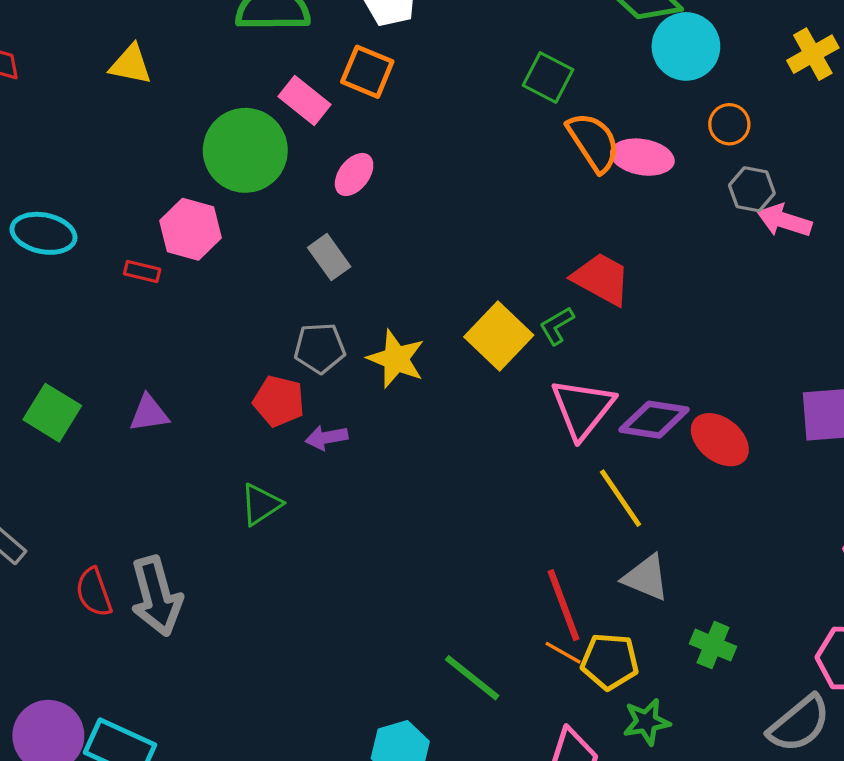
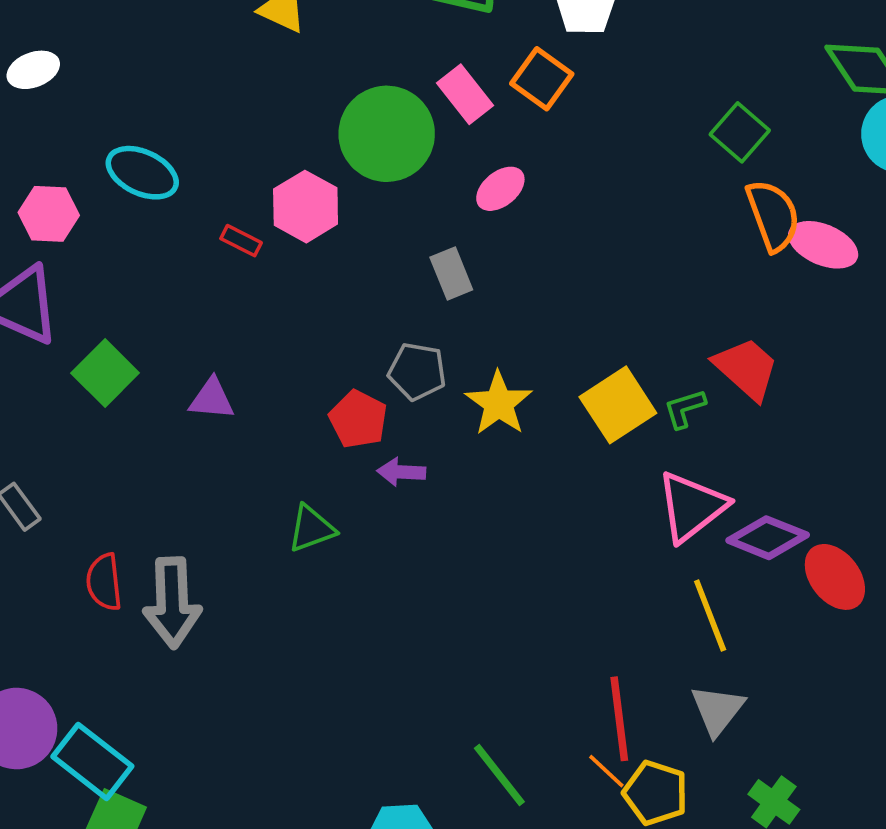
gray triangle: (646, 578) -> (717, 710), turned 32

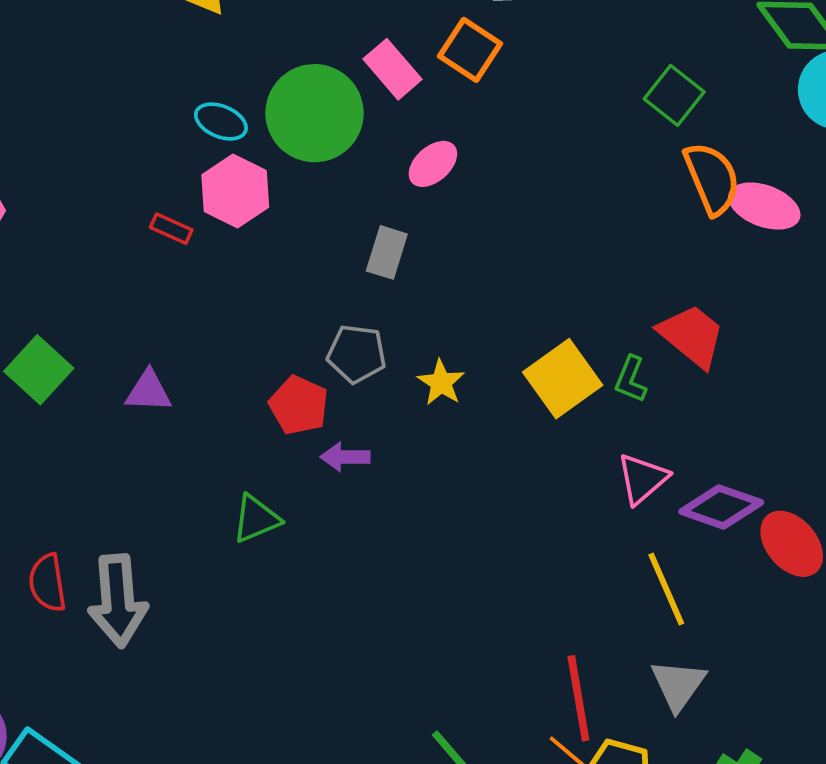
cyan ellipse: (142, 173) -> (221, 121), moved, size x0.7
gray rectangle: (451, 273) -> (387, 252), turned 42
yellow star: (499, 403) -> (441, 382), size x0.7
green L-shape: (685, 409) -> (631, 379), turned -48
pink triangle: (692, 507) -> (642, 479), size x0.7

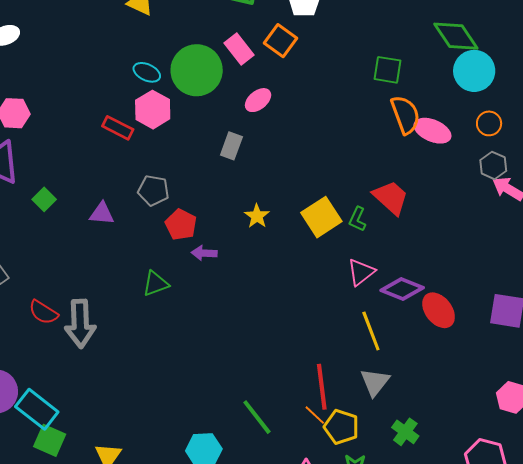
green square: (674, 95) -> (387, 70), turned -32
red rectangle: (171, 229) -> (118, 128), size x1.4
gray pentagon: (357, 354) -> (153, 190), moved
green square: (39, 370) -> (44, 199), size x0.7
red semicircle: (47, 583) -> (43, 312), turned -52

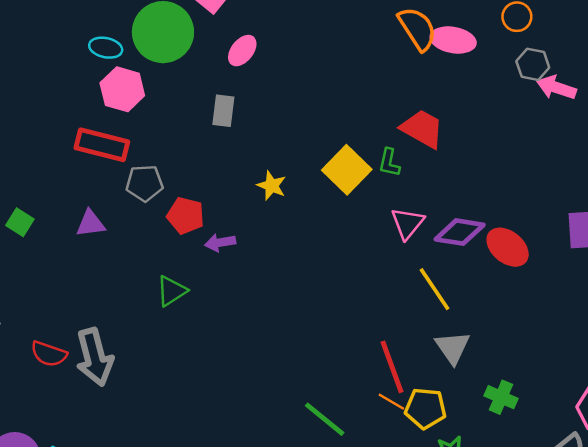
red rectangle: (118, 128) -> (102, 145), moved, size x1.4

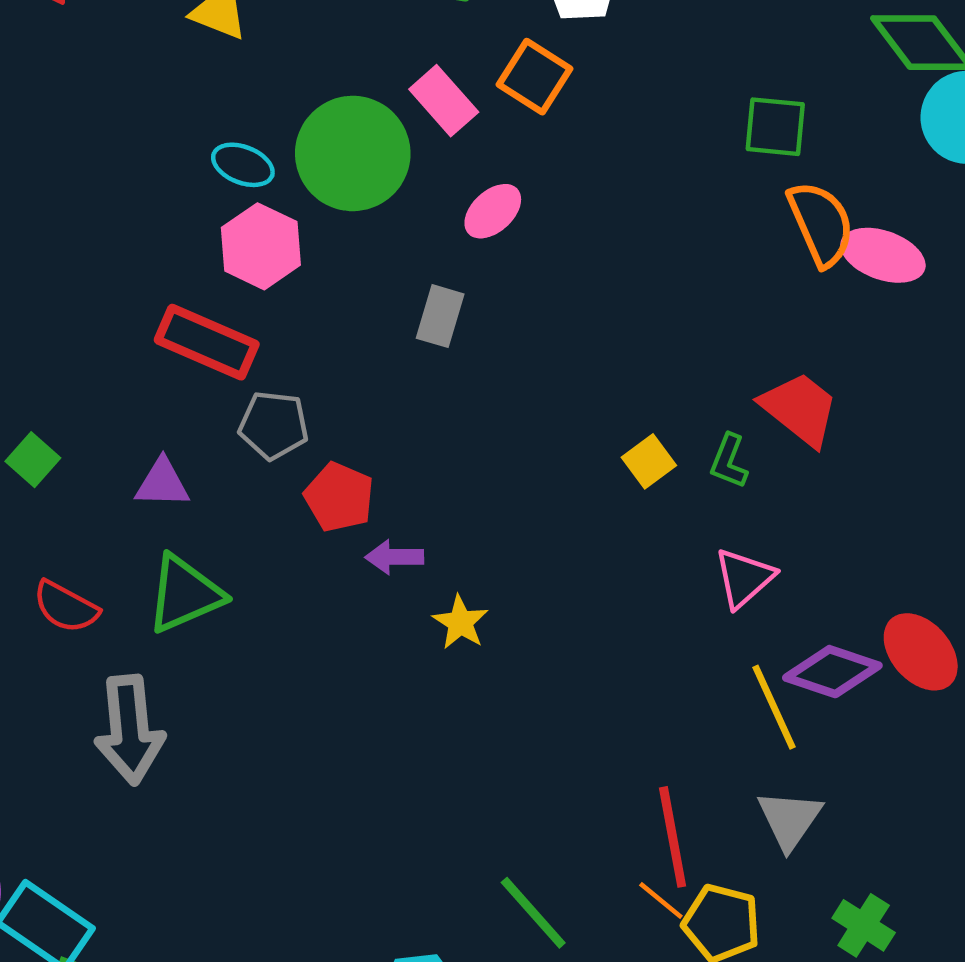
yellow square: (347, 170) -> (649, 461), size x0.6
yellow star: (272, 186) -> (460, 622), moved
purple diamond: (460, 232) -> (832, 672), moved
green triangle: (172, 291) -> (185, 594), moved, size x1.4
red semicircle: (49, 354) -> (66, 607), moved

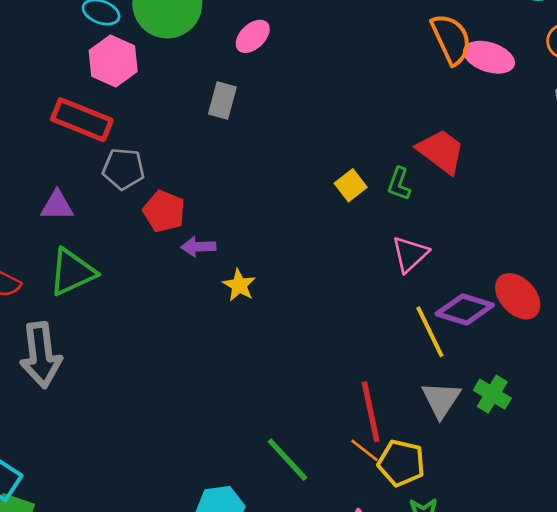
green cross: (864, 925) -> (492, 394), moved

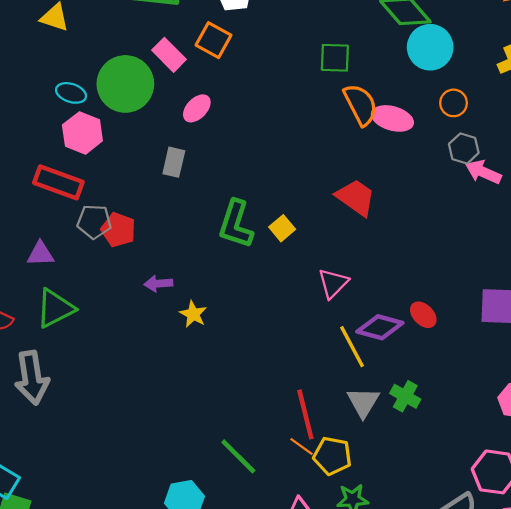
green L-shape: (399, 184) -> (236, 224), moved, size x1.8
red pentagon: (164, 211) -> (118, 230), moved
red ellipse: (518, 296) -> (423, 315), size x0.7

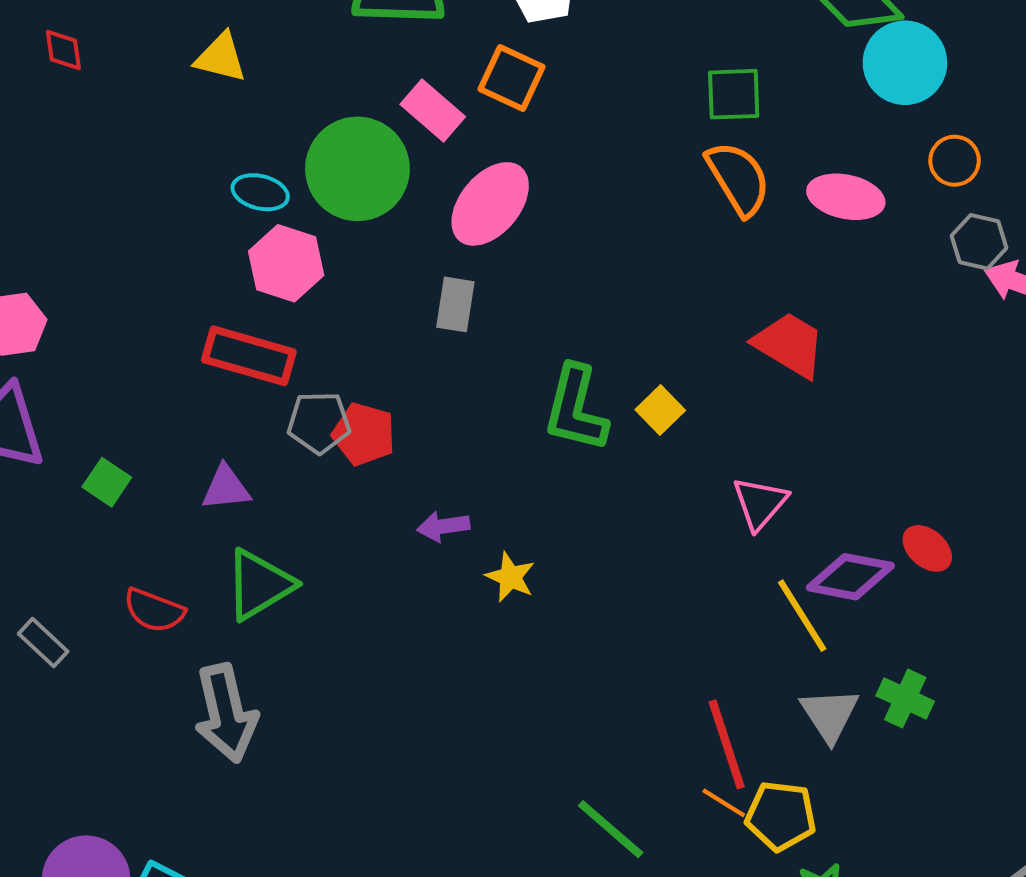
orange semicircle: (361, 105) -> (738, 178), moved
pink ellipse: (197, 108) -> (490, 204), size x1.6

